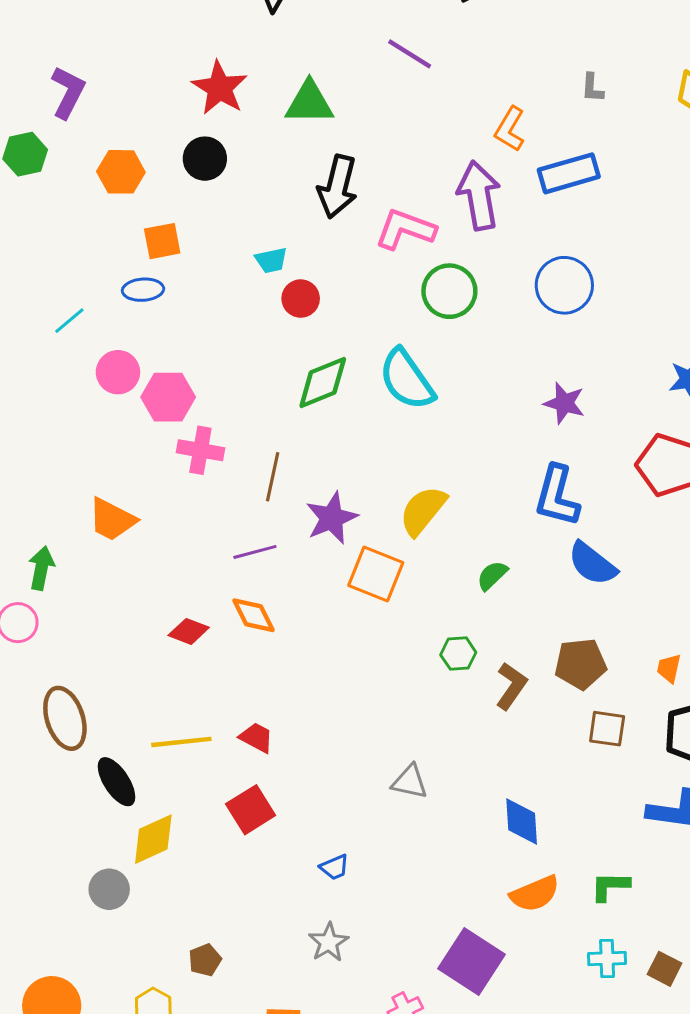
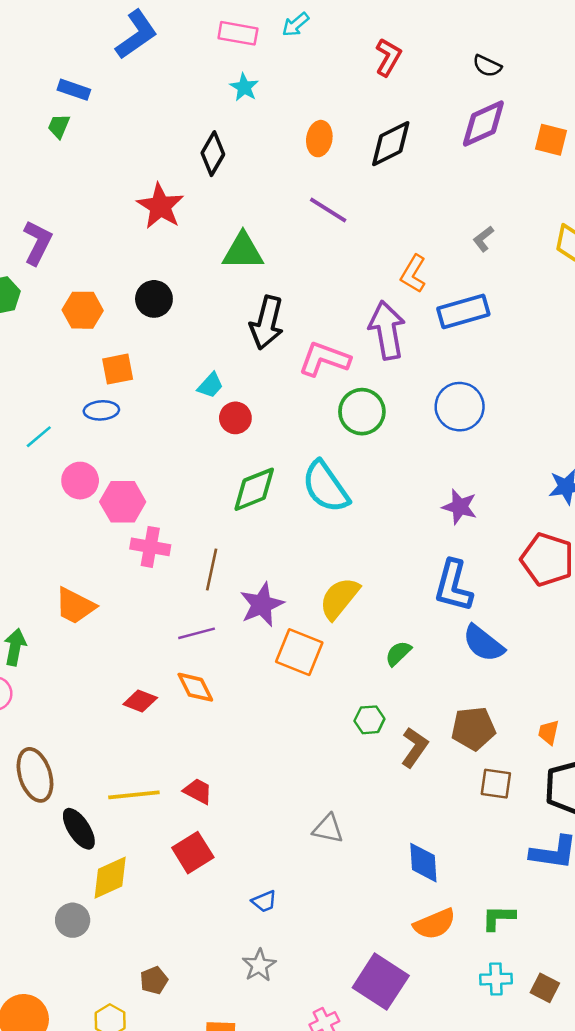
red star: (220, 88) -> (160, 206), moved
gray L-shape: (592, 88) -> (483, 239), turned 48
cyan trapezoid: (271, 260) -> (210, 385), turned -36

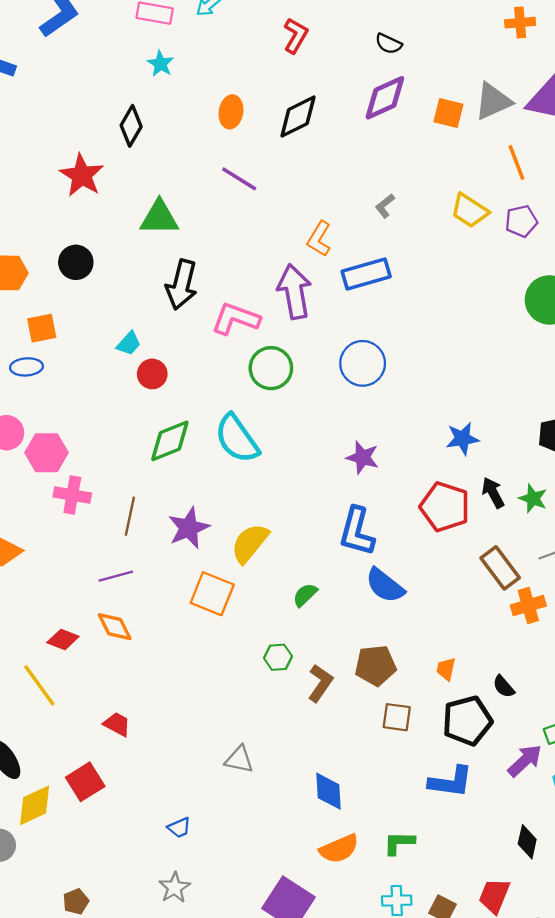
purple star: (262, 605) -> (189, 528), moved
yellow line: (134, 795) -> (39, 685), moved, turned 60
red square: (193, 853) -> (85, 782), moved

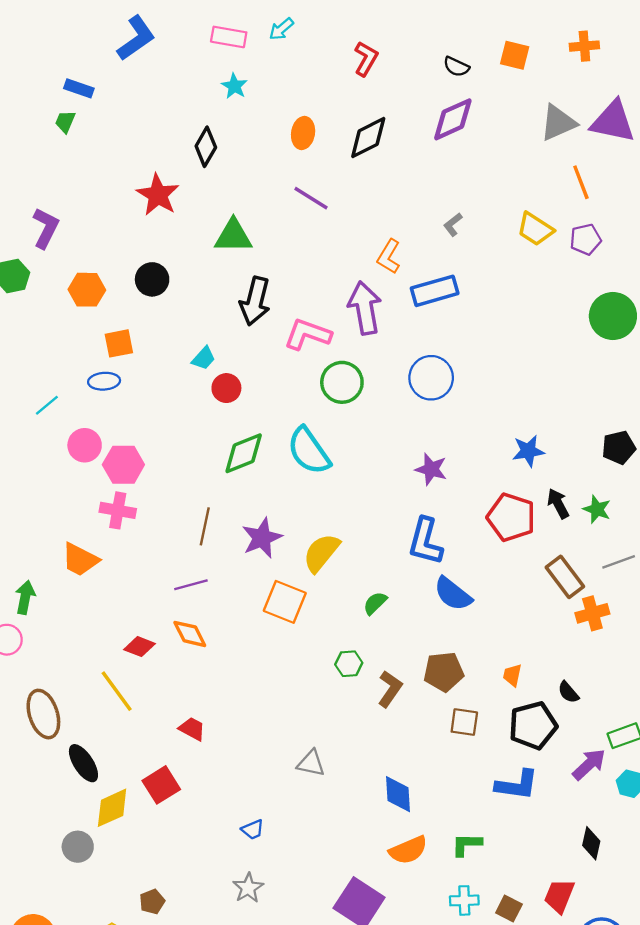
orange square: (448, 113) -> (515, 55), moved
pink cross: (72, 495) -> (118, 510), moved

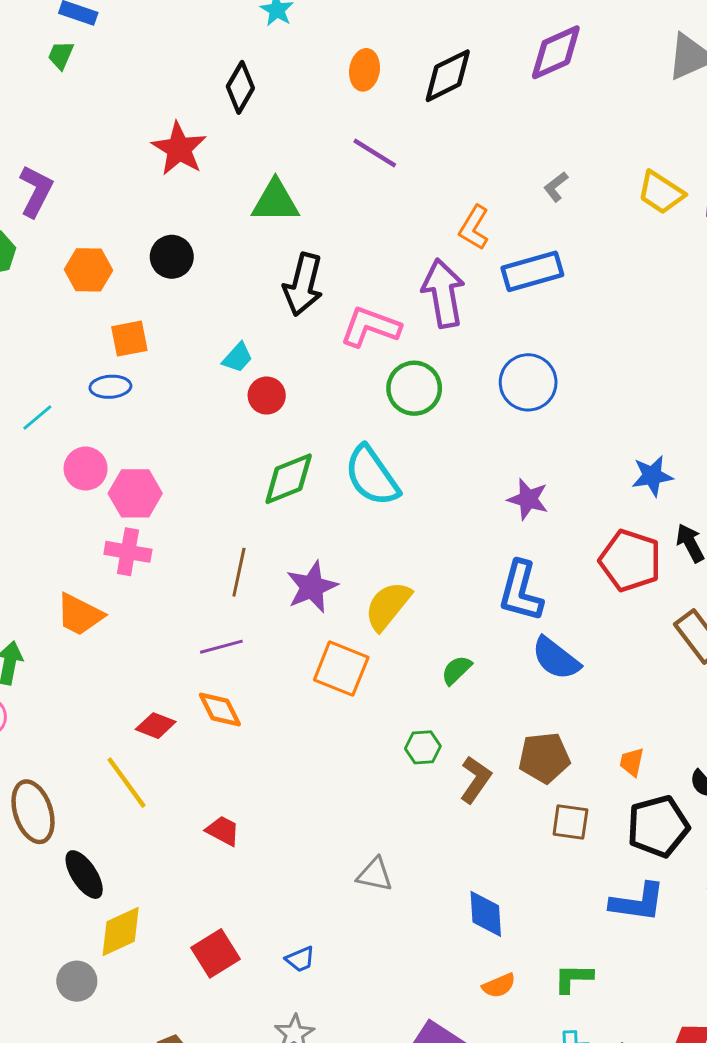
red square: (161, 785) -> (216, 953), moved
orange semicircle: (408, 850) -> (499, 986), size x0.7

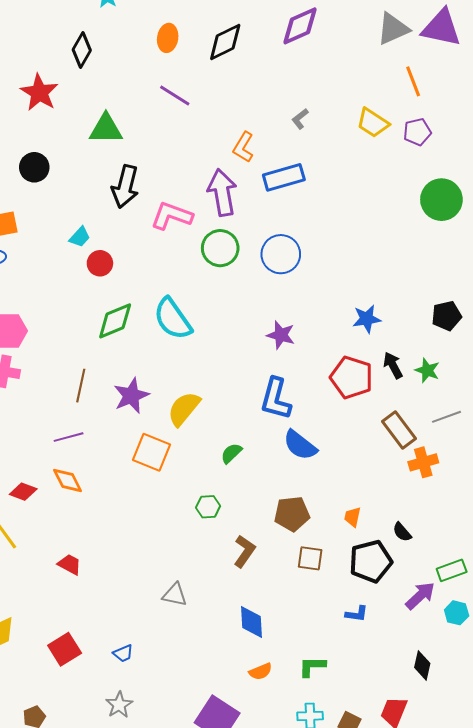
green circle: (414, 388) -> (220, 248), moved
brown L-shape: (476, 780) -> (244, 551), moved
blue L-shape: (638, 902) -> (357, 614), size x0.6

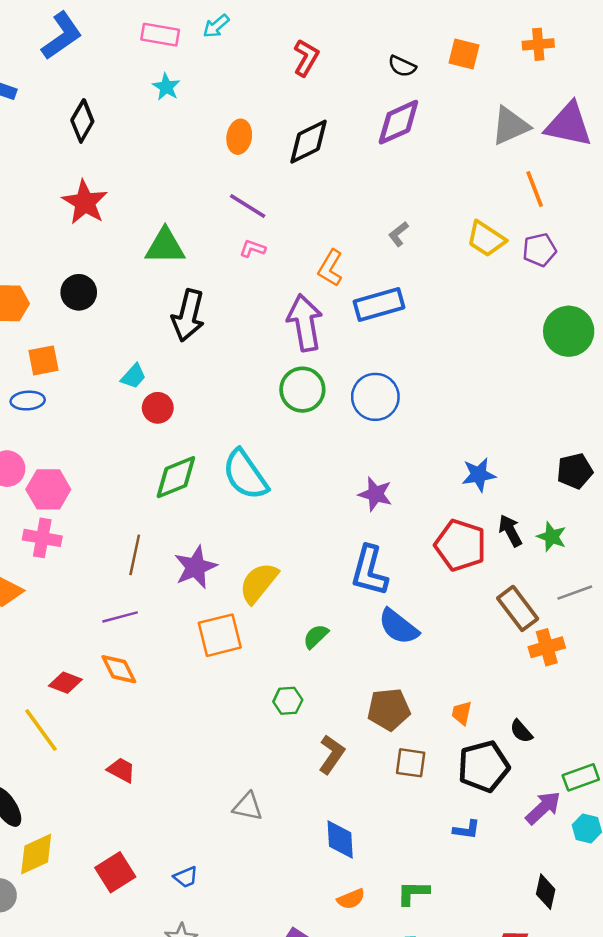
black diamond: (82, 50) -> (82, 121), moved
pink L-shape: (172, 216) -> (253, 249), moved, size x0.5
orange square: (151, 452) -> (220, 635), turned -36

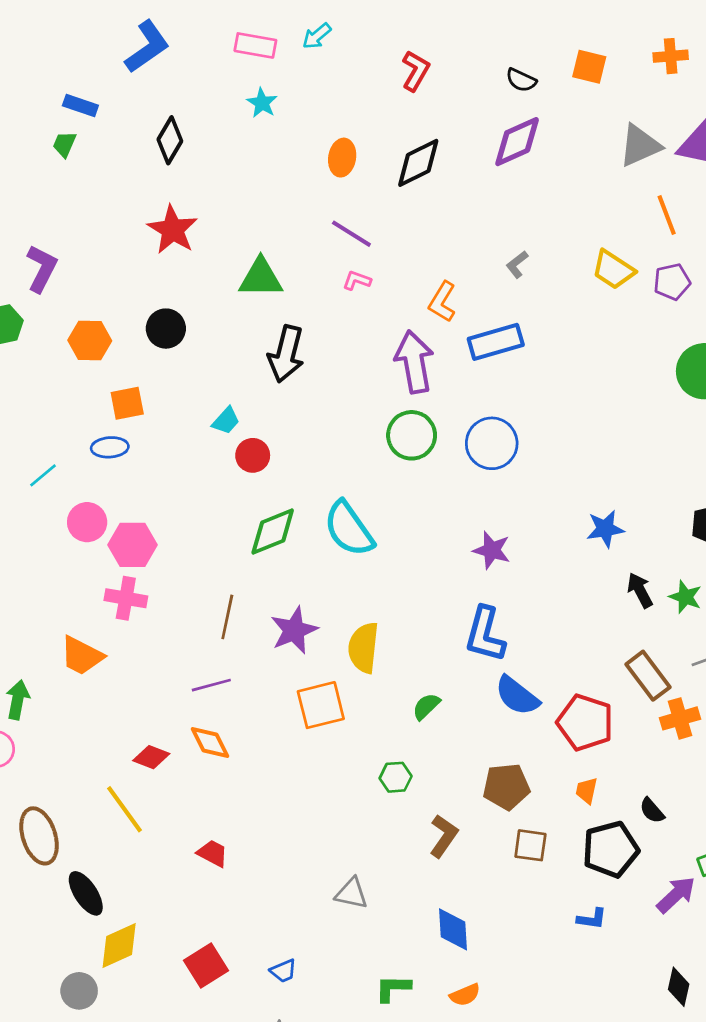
red pentagon: (460, 545) -> (585, 722), moved
yellow semicircle: (259, 583) -> (364, 648), turned -33
green L-shape: (413, 893) -> (393, 988), moved

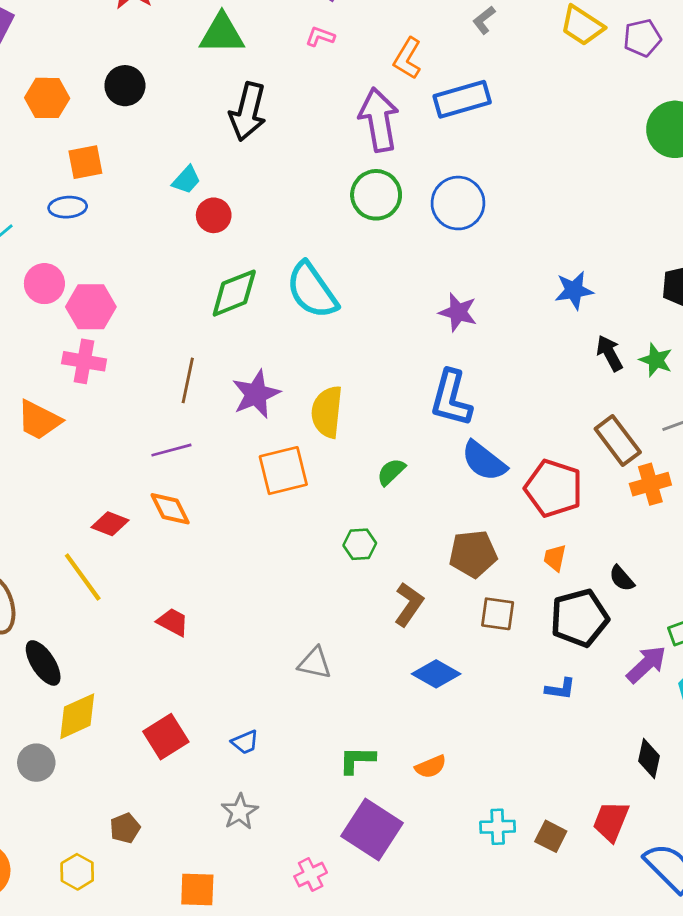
blue diamond: (453, 929) -> (436, 674), moved, turned -57

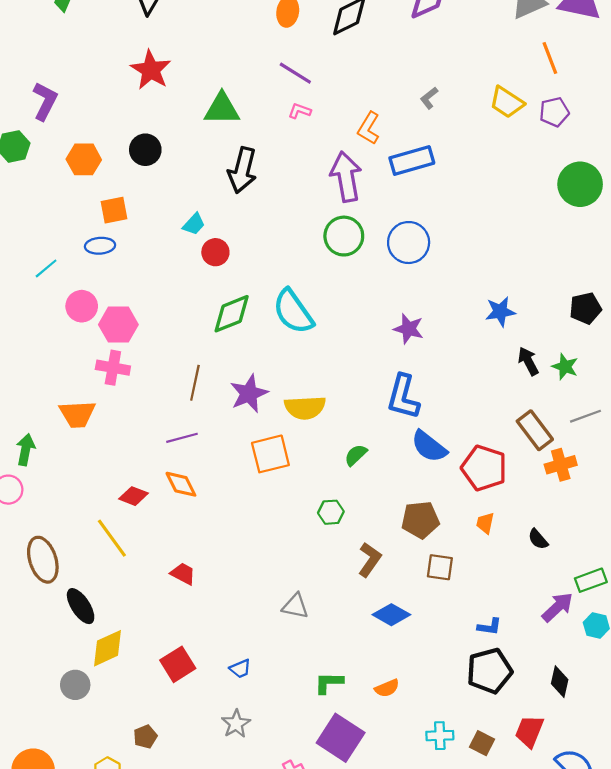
yellow semicircle: (327, 412) -> (305, 408), turned -99
orange trapezoid: (39, 420) -> (77, 414), turned -30
black pentagon: (579, 618) -> (489, 671), moved

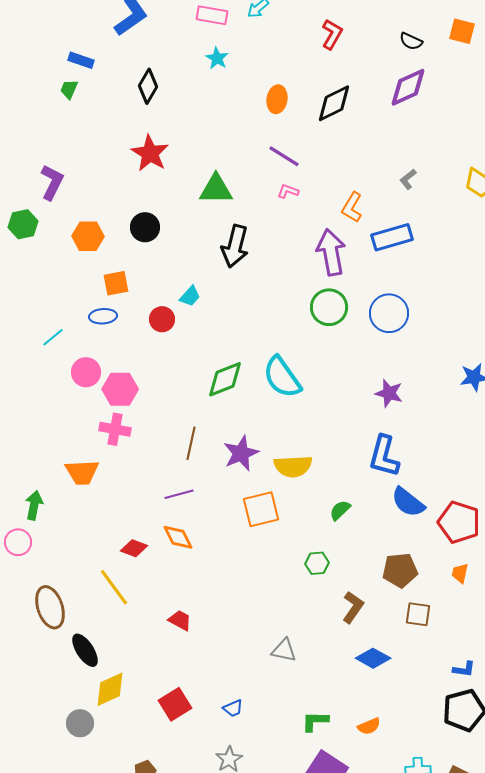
red circle: (215, 252) -> (162, 319), moved

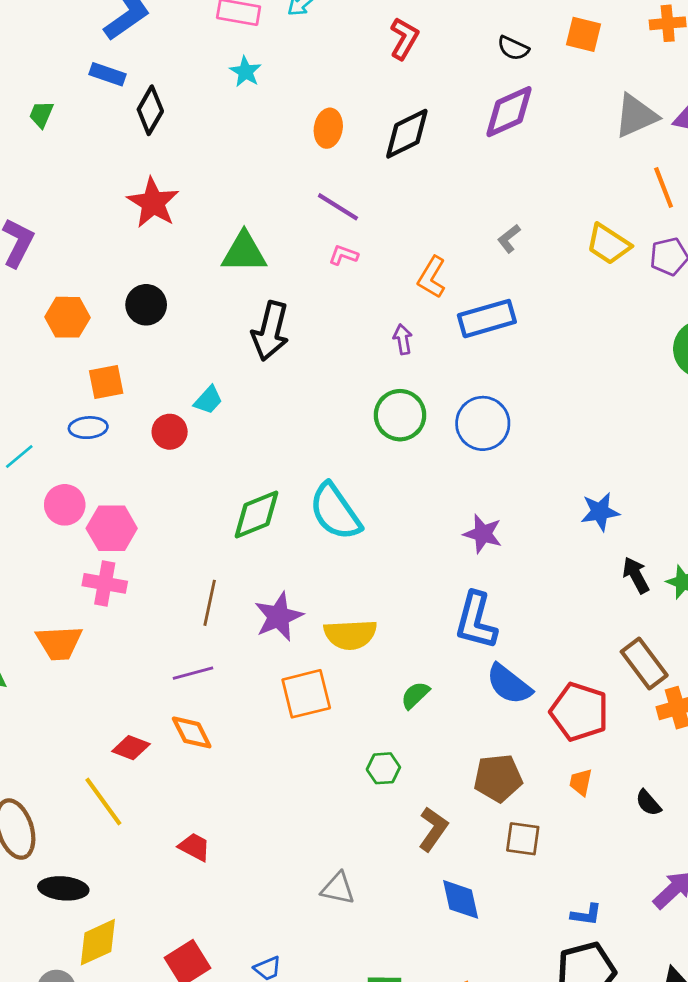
blue rectangle: (81, 60) -> (108, 74), moved
purple arrow: (331, 252) -> (403, 339), size x0.5
black ellipse: (85, 650) -> (63, 888), turned -52
blue diamond: (373, 658) -> (461, 899), turned 48

